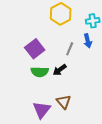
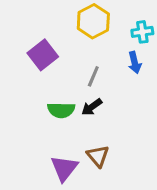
purple square: (35, 49) -> (43, 55), moved
gray line: (70, 49) -> (93, 76), moved

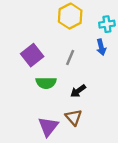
purple square: (43, 55) -> (32, 55), moved
black arrow: (92, 107) -> (78, 91), moved

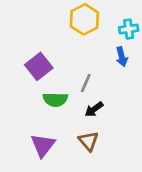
gray line: (70, 57) -> (86, 83), moved
purple triangle: (48, 127) -> (43, 145), moved

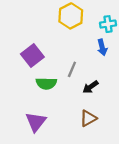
black arrow: (94, 109) -> (91, 87), moved
brown triangle: (89, 141) -> (88, 118), moved, turned 42

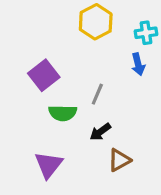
black arrow: (91, 87) -> (100, 132), moved

